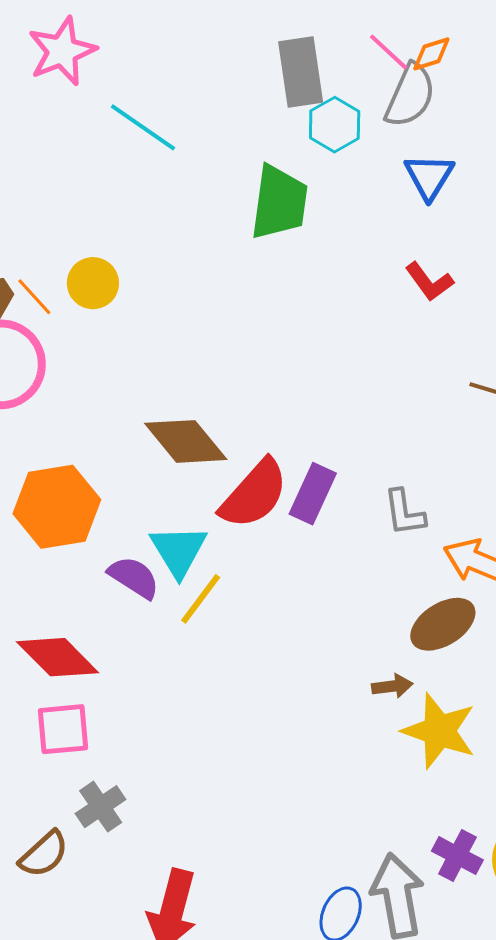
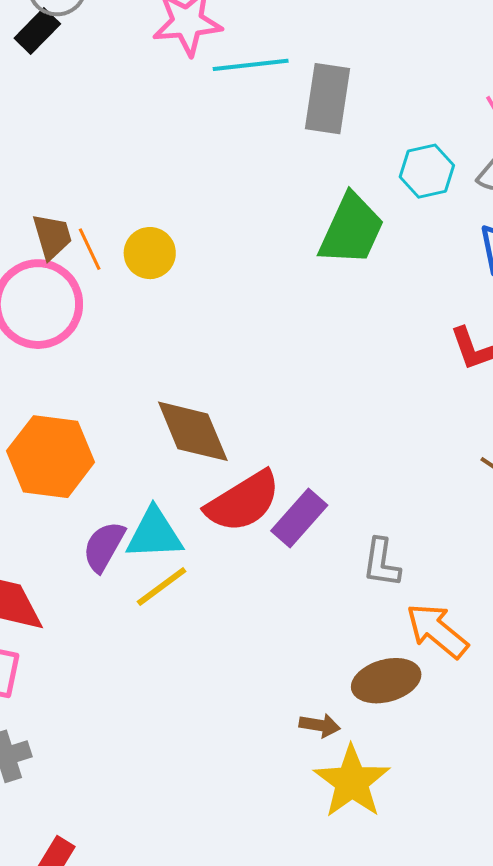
gray rectangle: (301, 72) -> (328, 99), moved
cyan line: (143, 127) -> (251, 65), moved, turned -58
cyan triangle: (178, 551) -> (154, 534), turned 42
purple semicircle: (134, 577) -> (104, 546), turned -110

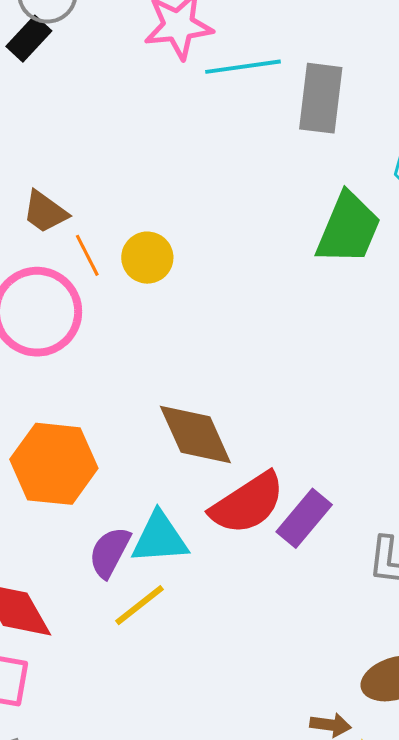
brown trapezoid: (52, 236) -> (45, 212), moved, turned 144
yellow line: (162, 586) -> (140, 605), moved

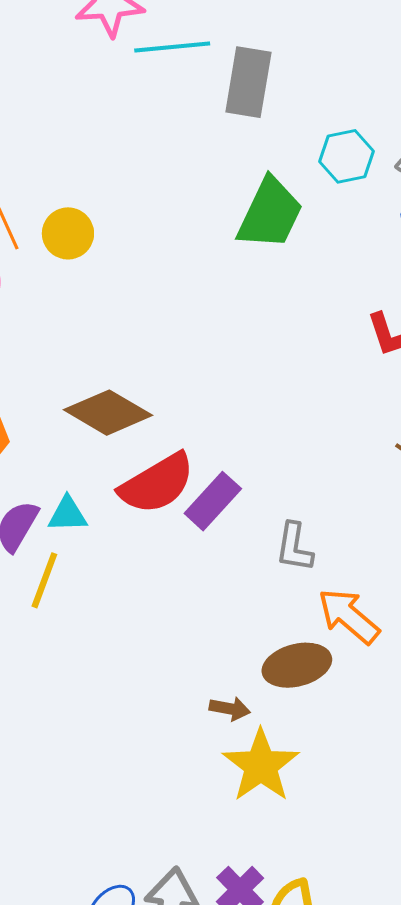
brown diamond: (195, 435) -> (108, 413), turned -38
cyan triangle: (160, 538) -> (68, 514), size x0.7
yellow line: (140, 605) -> (44, 580), turned -34

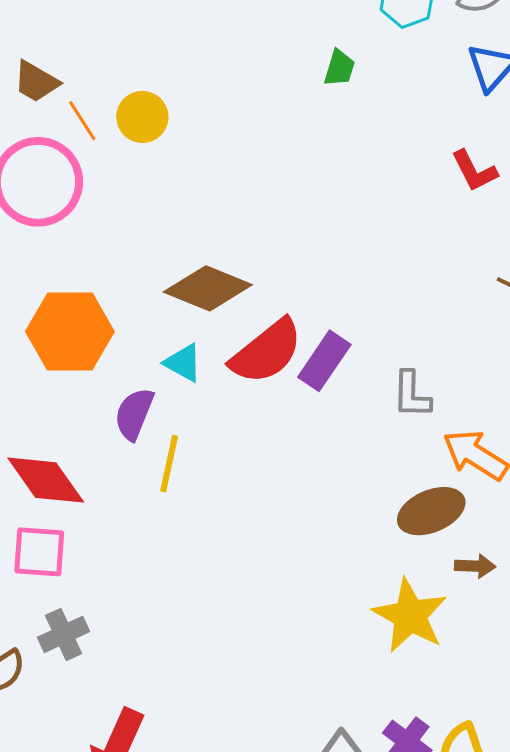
green trapezoid: (270, 214) -> (339, 68), size x0.5
cyan triangle: (68, 514) -> (183, 363), moved, turned 39
brown arrow: (230, 709) -> (475, 566), moved

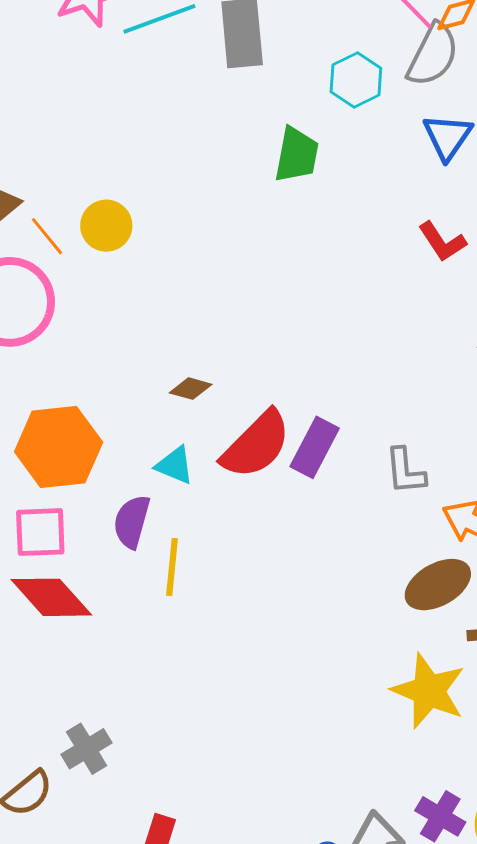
green trapezoid: (339, 68) -> (297, 155), size x1.5
brown diamond: (208, 288) -> (191, 389), size x0.5
pink square: (39, 552) -> (40, 532), moved

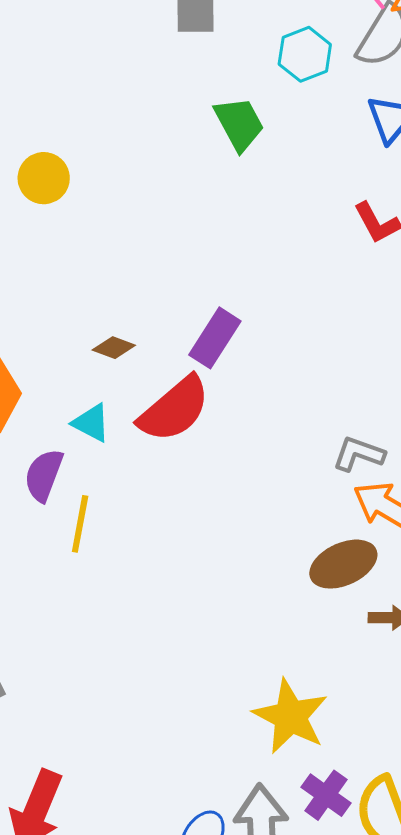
green trapezoid: (297, 155) -> (239, 124), turned -44
purple rectangle: (315, 447) -> (215, 338), moved
gray L-shape: (405, 471) -> (359, 454), moved, turned 110
yellow star: (429, 691) -> (290, 716), moved

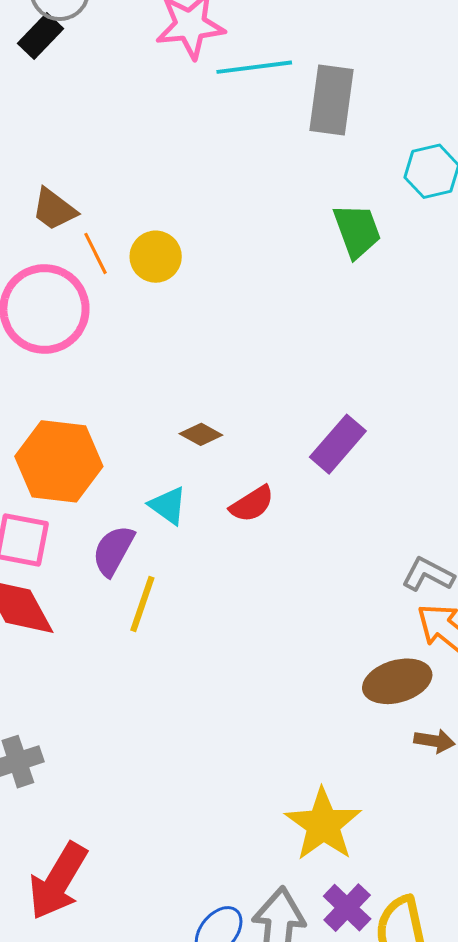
purple rectangle: (215, 338) -> (338, 444), moved
red semicircle: (174, 409) -> (252, 504), size x0.6

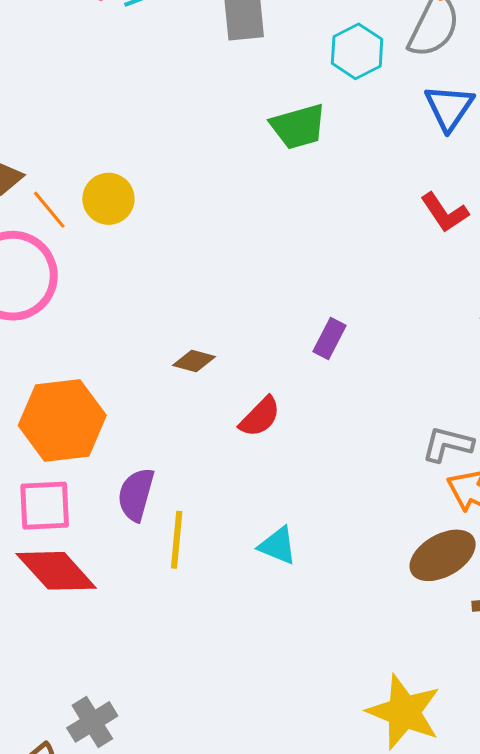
green trapezoid: (357, 231) -> (298, 127), turned 108
purple rectangle: (338, 444) -> (329, 339), size x0.7
cyan triangle: (168, 506) -> (278, 546), moved

